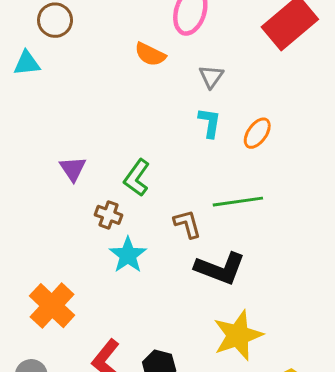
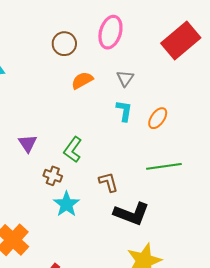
brown circle: (55, 20) -> (64, 44), moved
orange semicircle: (150, 54) -> (82, 80), moved, turned 125
green line: (238, 202) -> (164, 166), moved

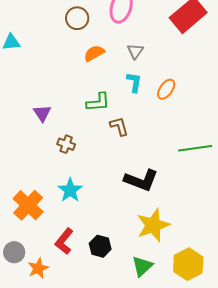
green L-shape: (73, 150) -> (98, 102), moved, turned -130
green line: (164, 166) -> (195, 148), moved
brown L-shape: (108, 182) -> (119, 126), moved
cyan star: (66, 204) -> (70, 190), moved

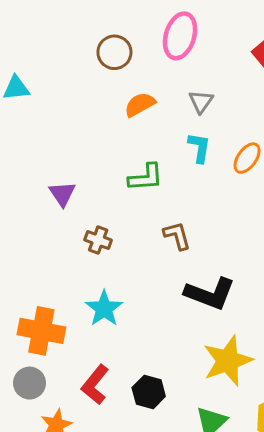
brown L-shape: (119, 126) -> (177, 236), moved
orange cross: (28, 205) -> (41, 331), turned -32
gray circle: (14, 252) -> (30, 383), moved

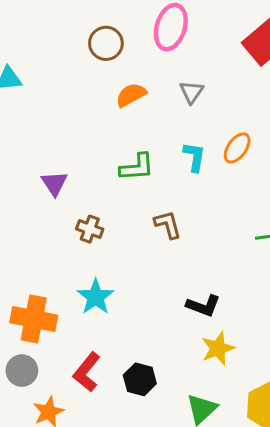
cyan L-shape: (199, 148) -> (194, 157), moved
black L-shape: (210, 294) -> (203, 306), moved, size x0.7
yellow star: (228, 361) -> (218, 348), size x0.7

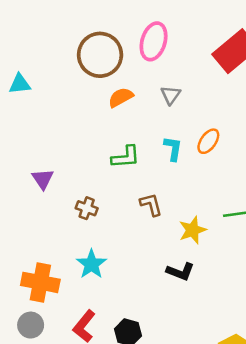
brown circle: (106, 43) -> (100, 55), size x1.6
purple triangle: (54, 183) -> (43, 179), moved
yellow star: (218, 348) -> (193, 230), moved

